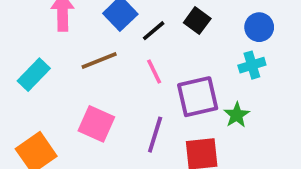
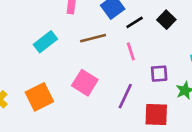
purple square: (198, 97) -> (159, 74), size x0.6

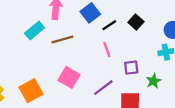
brown line: (93, 38) -> (62, 40), moved
cyan rectangle: (45, 42) -> (35, 31), moved
purple line: (125, 96) -> (103, 88), turned 30

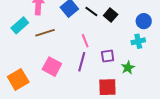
black line: (109, 25) -> (91, 11), moved, turned 72
purple line: (103, 88) -> (82, 62), moved, turned -36

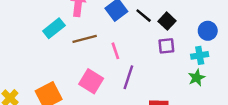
pink line: (85, 41) -> (115, 51), moved
purple square: (108, 56) -> (166, 46), moved
green star: (128, 68) -> (197, 78), moved

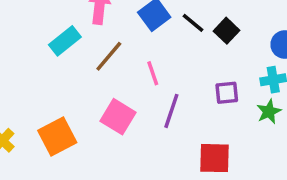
brown line: (85, 39) -> (109, 56), turned -35
purple square: (166, 46) -> (227, 93), moved

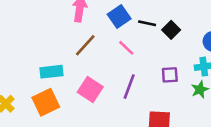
black line: (193, 23) -> (147, 23), turned -30
cyan rectangle: (65, 41) -> (51, 72), moved, turned 30
pink line: (153, 73) -> (126, 48), moved, turned -30

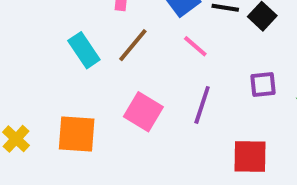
cyan rectangle: (51, 72) -> (84, 50), moved, turned 65
orange square: (46, 102) -> (77, 134), turned 32

